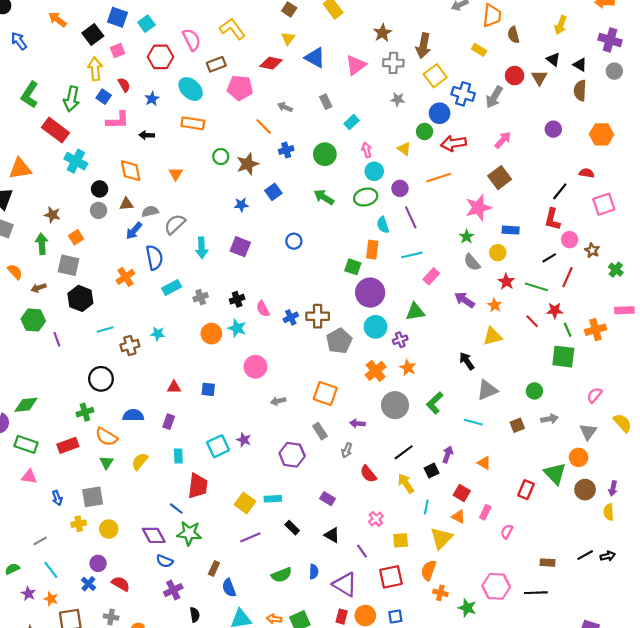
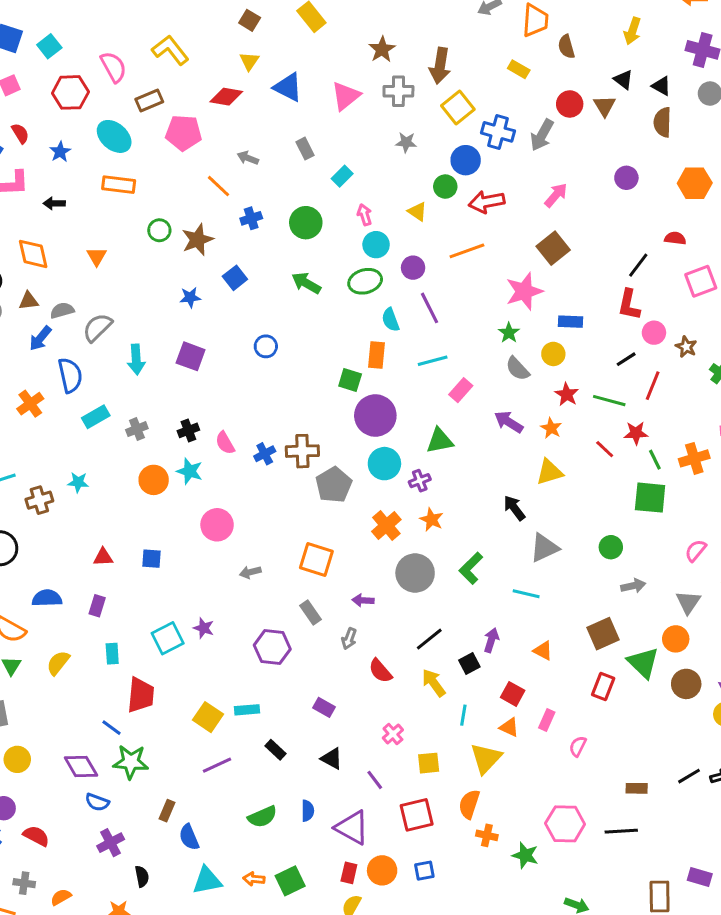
brown square: (517, 425) -> (603, 634), moved, size x1.5

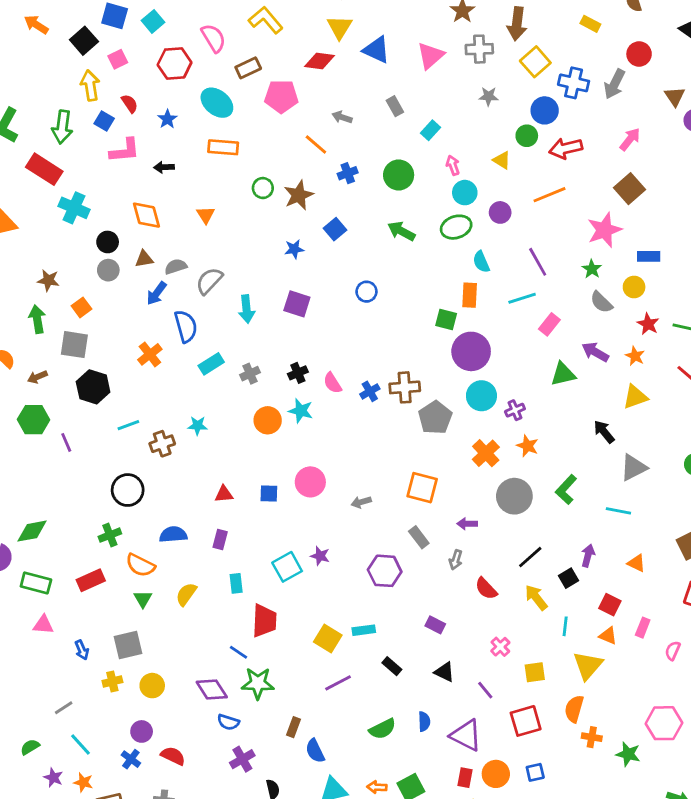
yellow triangle: (249, 61) -> (340, 27), size x1.4
brown triangle: (605, 106) -> (675, 96), moved
purple line: (429, 308) -> (538, 262), moved
green triangle: (440, 441) -> (563, 374), moved
pink circle: (217, 525) -> (310, 482), moved

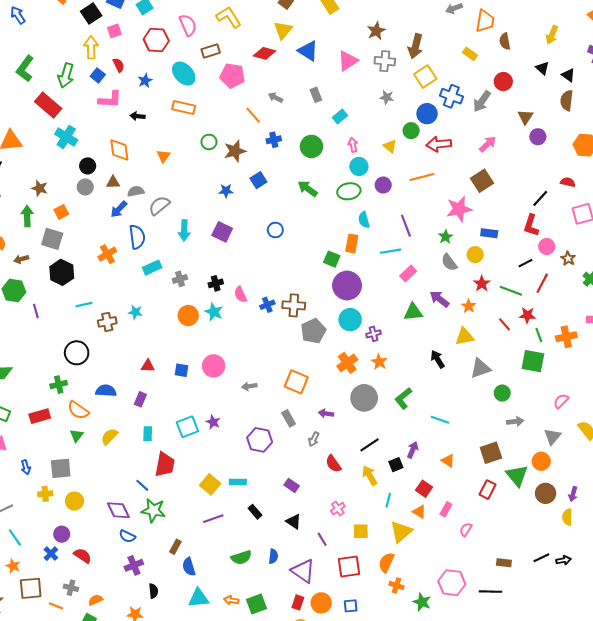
gray triangle: (633, 467) -> (480, 368), moved

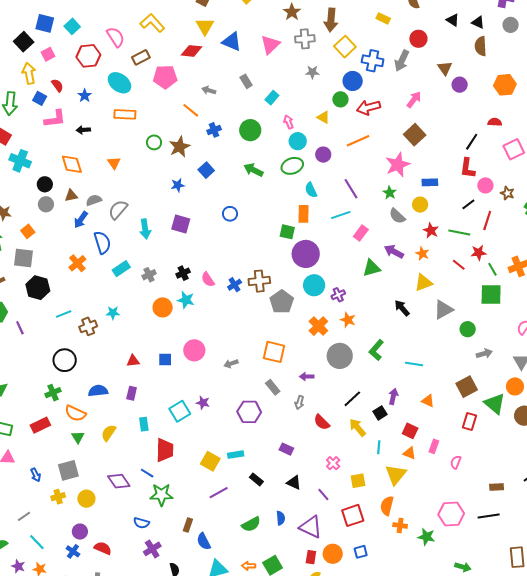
purple diamond: (118, 510) -> (119, 481), moved

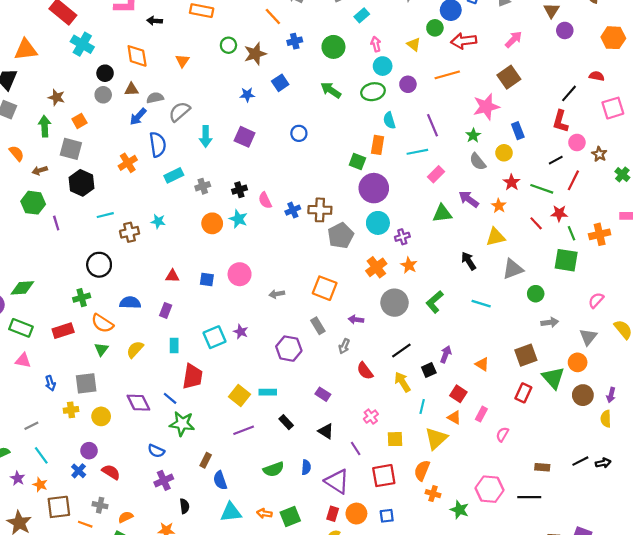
blue rectangle: (430, 182) -> (518, 131), turned 63
cyan line: (414, 364) -> (481, 304), moved

